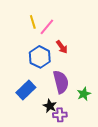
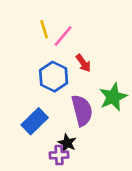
green star: (84, 94) -> (113, 97), moved, size x1.5
purple cross: (60, 115) -> (59, 155), moved

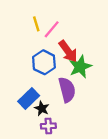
red arrow: (83, 63) -> (68, 51), size x1.5
green star: (113, 97) -> (80, 67), moved
black star: (67, 143) -> (42, 108), moved

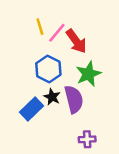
red arrow: (68, 51) -> (76, 41), moved
black star: (42, 108) -> (52, 97), moved
purple cross: (48, 126) -> (87, 139), moved

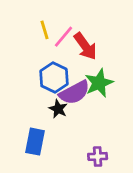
purple semicircle: (74, 99) -> (74, 93), moved, turned 76
blue rectangle: (31, 109) -> (35, 142), moved, turned -35

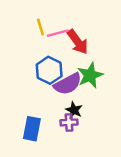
pink line: (64, 37) -> (58, 33), turned 35
black star: (58, 109) -> (74, 110), moved
purple cross: (98, 156) -> (69, 122), moved

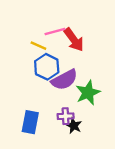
yellow line: (40, 27) -> (38, 46), moved, turned -49
green star: (90, 75) -> (88, 93), moved
black star: (74, 110) -> (74, 126), moved

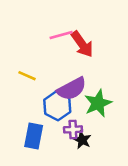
yellow line: (38, 46) -> (27, 76), moved
blue hexagon: (47, 67) -> (57, 106), moved

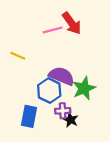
red arrow: (82, 44) -> (72, 23), moved
yellow line: (27, 76) -> (18, 56), moved
purple semicircle: (72, 89) -> (62, 76), turned -130

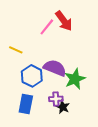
pink line: (53, 30) -> (47, 27), turned -36
blue hexagon: (49, 91) -> (32, 76), moved

